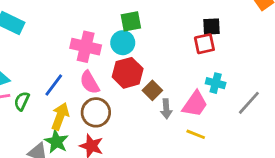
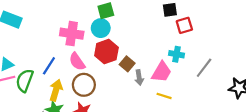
red square: (204, 44) -> (184, 25), moved
green semicircle: (22, 101) -> (25, 81), size x1.5

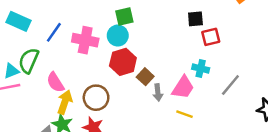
pink semicircle: (77, 62) -> (55, 82), moved
blue line: (49, 66) -> (54, 32), moved
green semicircle: (25, 81) -> (29, 61), moved

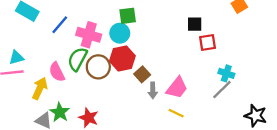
green semicircle: (29, 61) -> (77, 59), moved
cyan cross: (201, 69) -> (226, 73), moved
brown circle: (96, 98) -> (98, 67), moved
yellow arrow: (65, 102) -> (40, 88), moved

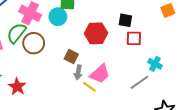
red hexagon: (122, 58) -> (96, 33), moved
cyan cross: (226, 73) -> (155, 64), moved
brown square: (142, 74) -> (71, 57), turned -32
yellow line: (176, 113) -> (89, 87), moved

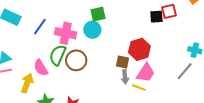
red hexagon: (96, 33) -> (139, 49), moved
red square: (134, 38) -> (169, 11), moved
brown square: (71, 57) -> (123, 62), moved

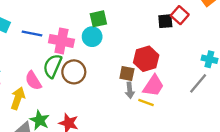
red square: (169, 11) -> (180, 15), turned -35
blue line: (40, 27) -> (32, 34), turned 66

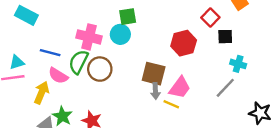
black square: (165, 21) -> (225, 37), moved
blue line: (32, 34) -> (50, 53), moved
red hexagon: (146, 59) -> (184, 43), moved
brown square: (127, 73) -> (154, 74), size x1.5
pink semicircle: (33, 81) -> (58, 76), turned -30

